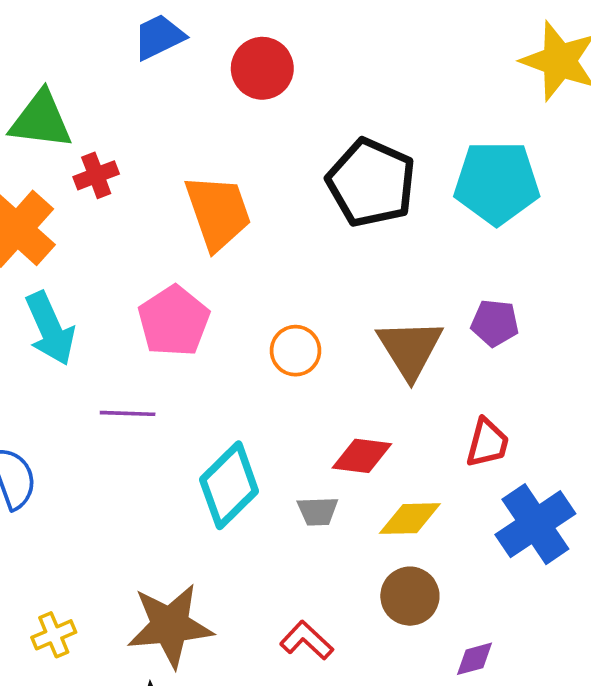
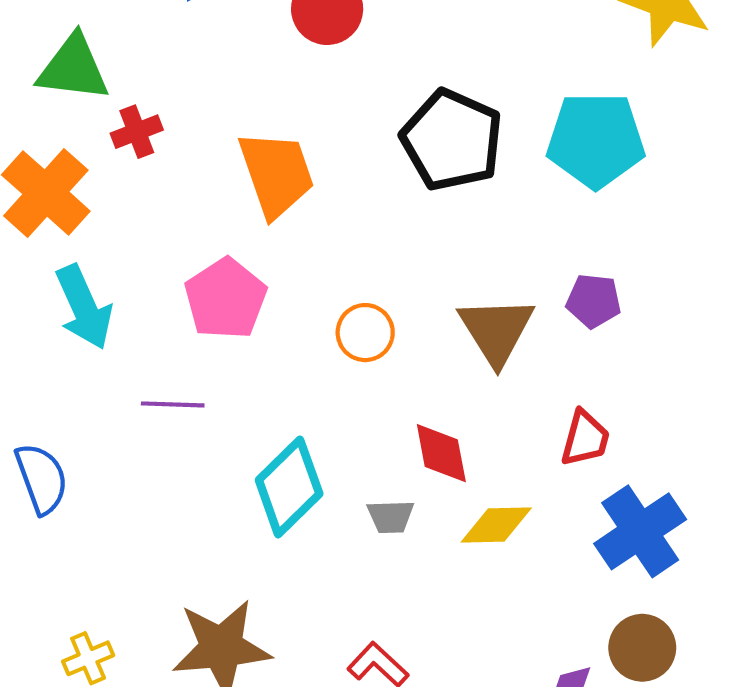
red diamond: (362, 456) -> (441, 453), turned 72
brown circle: (410, 596) -> (642, 648), moved

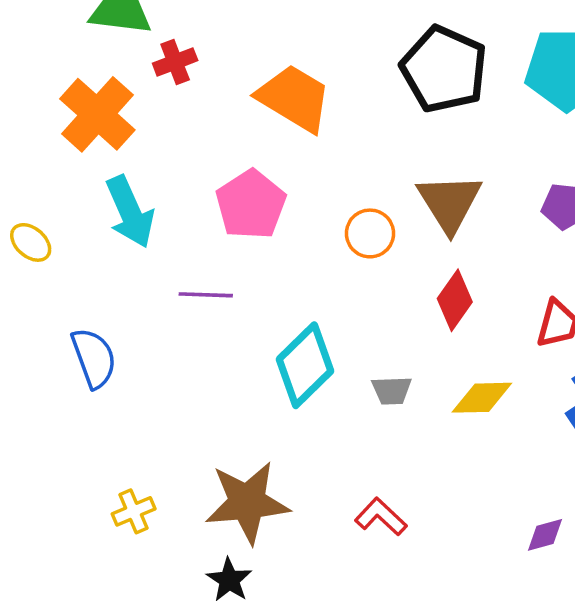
orange trapezoid: (276, 174) -> (294, 98), turned -40
brown triangle: (496, 330) -> (449, 203), moved
red diamond: (441, 453) -> (455, 300), moved, turned 46

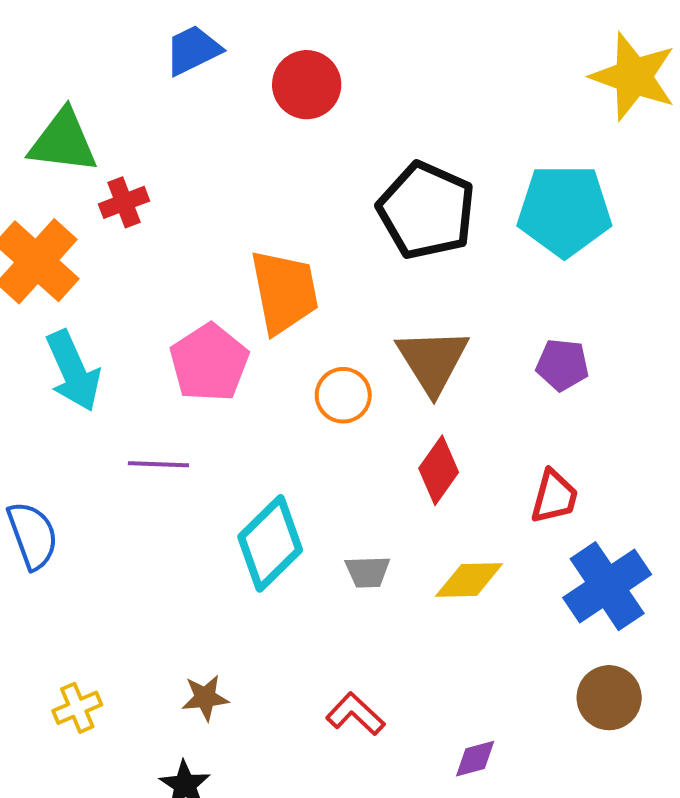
orange trapezoid: (294, 98) -> (284, 292), moved, turned 48
brown star: (247, 502) -> (205, 698), size x0.5
purple diamond: (545, 535) -> (475, 759), moved

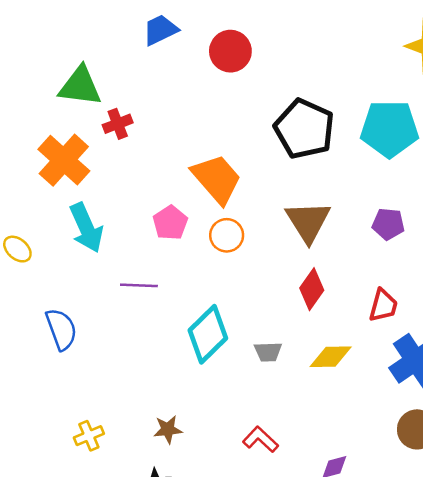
orange trapezoid: (284, 292) -> (217, 179), turned -30
pink pentagon: (209, 363) -> (170, 223), size x0.7
orange circle: (343, 395) -> (227, 235), moved

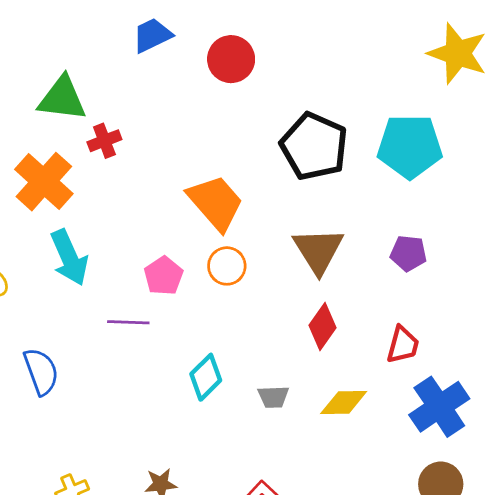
pink pentagon: (170, 223) -> (164, 276), moved
cyan diamond: (208, 334) -> (206, 377), size x0.7

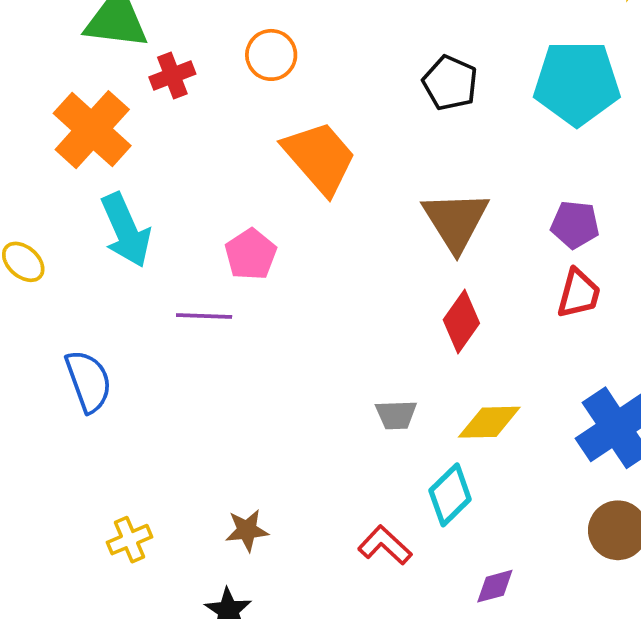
black pentagon: (314, 146) -> (450, 83), size x0.6
orange circle: (227, 266) -> (271, 55), moved
red trapezoid: (403, 345) -> (579, 294), moved
cyan diamond: (206, 377) -> (450, 495), moved

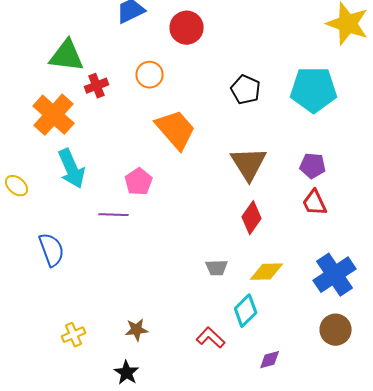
red trapezoid: (579, 294) -> (315, 203), turned 140

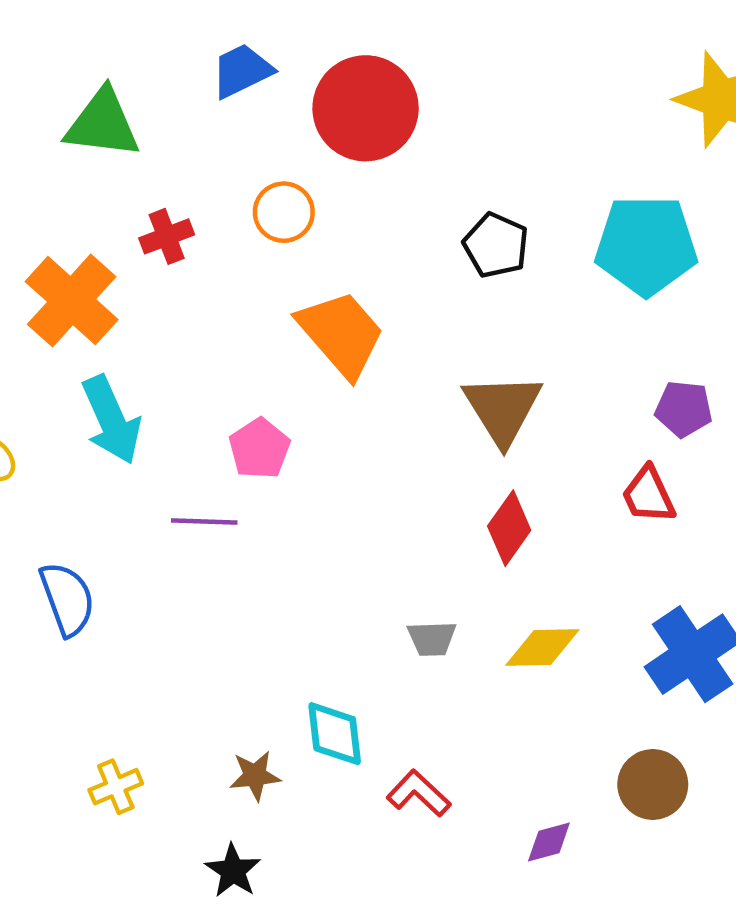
red circle: (187, 28) -> (366, 108), size x1.4
green triangle: (67, 56) -> (103, 124), moved
purple pentagon: (313, 166) -> (684, 409), moved
cyan diamond: (246, 311) -> (335, 734), moved, turned -52
brown circle: (336, 330) -> (653, 784), moved

